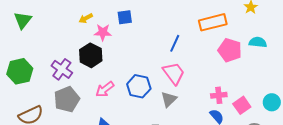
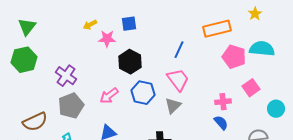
cyan semicircle: (258, 42) -> (262, 49), size x1.4
black hexagon: (91, 55) -> (130, 62), moved
green hexagon: (20, 71) -> (24, 60), moved
pink square: (242, 105) -> (251, 88), moved

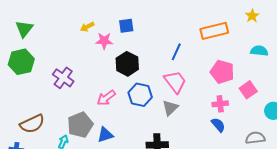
cyan semicircle: (262, 49) -> (259, 51), size x0.7
pink pentagon: (234, 57) -> (222, 72), moved
gray pentagon: (71, 106) -> (80, 125), moved

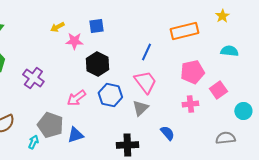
pink pentagon: (222, 72) -> (192, 72), turned -30
gray pentagon: (80, 125) -> (50, 125), turned -30
blue semicircle: (218, 125) -> (167, 133), moved

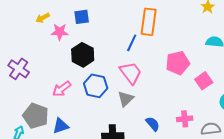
orange rectangle: (184, 31) -> (149, 22), moved, turned -68
pink cross: (190, 104) -> (185, 119), moved

